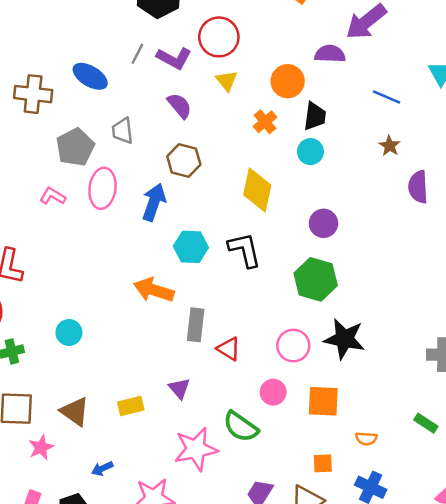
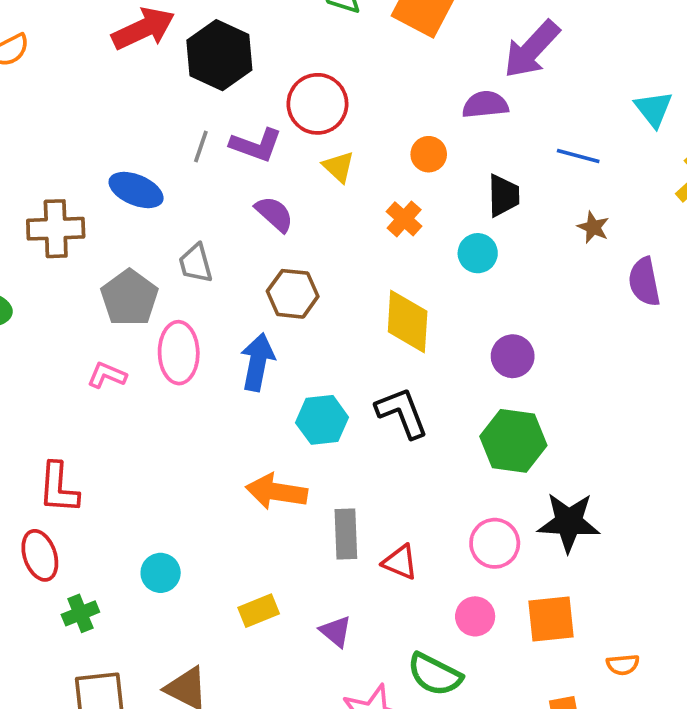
orange circle: (288, 81) -> (429, 154), size x0.7
black trapezoid: (315, 116) -> (503, 196), moved
yellow rectangle: (131, 406) -> (259, 611), moved

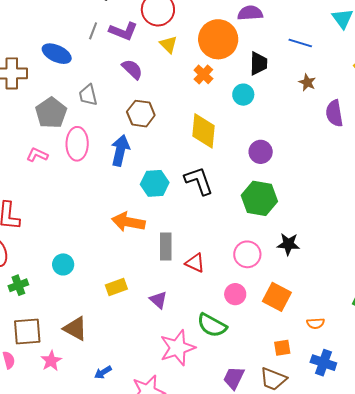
orange circle: (429, 154) -> (218, 39), size x2.0
black star: (569, 522) -> (288, 244), size x0.7
orange square: (551, 619) -> (277, 297), turned 32

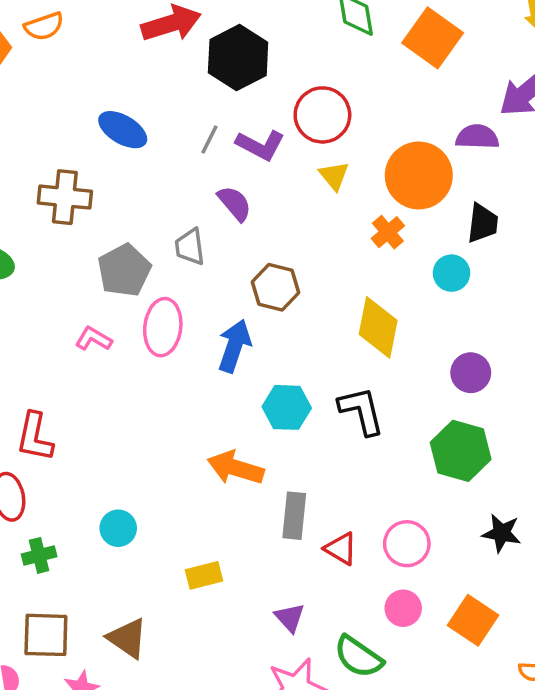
blue ellipse: (57, 54) -> (123, 130), moved
purple semicircle: (132, 69) -> (235, 203), moved
pink circle: (247, 254) -> (407, 544), moved
purple triangle: (158, 300) -> (290, 618), moved

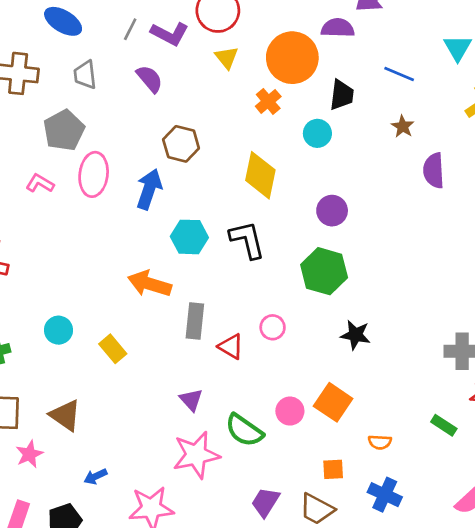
gray trapezoid: (190, 247) -> (85, 75), moved
pink circle: (407, 544) -> (273, 327), moved, size x0.7
yellow rectangle: (204, 575) -> (113, 349), moved, turned 64
pink circle: (403, 608) -> (290, 411), moved

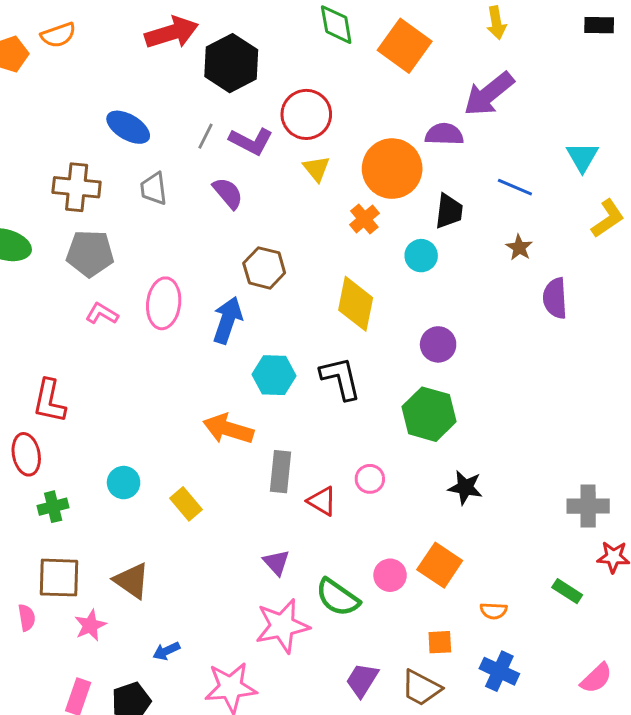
gray pentagon: (64, 130) -> (90, 253), moved, turned 30

